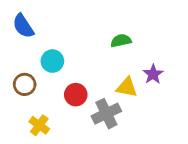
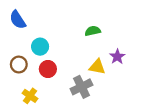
red circle: (76, 95) -> (48, 69), moved

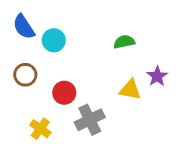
cyan circle: (40, 47) -> (54, 40), moved
brown circle: (19, 65) -> (25, 75), moved
gray cross: (81, 87) -> (90, 120), moved

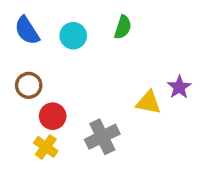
cyan circle: (54, 40) -> (73, 36), moved
green semicircle: (124, 42) -> (123, 27), moved, turned 120
red circle: (64, 93) -> (53, 116), moved

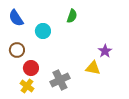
cyan circle: (73, 36) -> (43, 31), moved
yellow triangle: (148, 102) -> (93, 68), moved

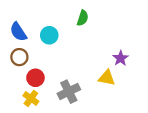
blue semicircle: (16, 18) -> (18, 32), moved

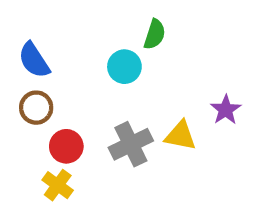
cyan circle: (49, 35) -> (124, 67), moved
yellow triangle: (107, 78) -> (180, 136), moved
gray cross: (69, 92) -> (131, 144), moved

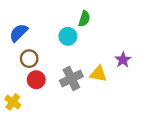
blue semicircle: (34, 60) -> (19, 33), turned 78
brown circle: (36, 108) -> (29, 59), moved
yellow cross: (58, 185) -> (13, 102), moved

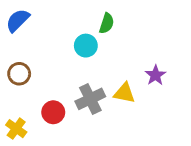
blue semicircle: (19, 33) -> (18, 20), moved
brown circle: (29, 59) -> (19, 74), moved
red circle: (36, 80) -> (53, 112), moved

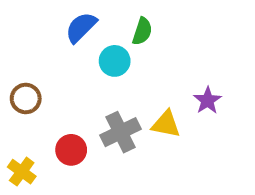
blue semicircle: (18, 20) -> (81, 27), moved

